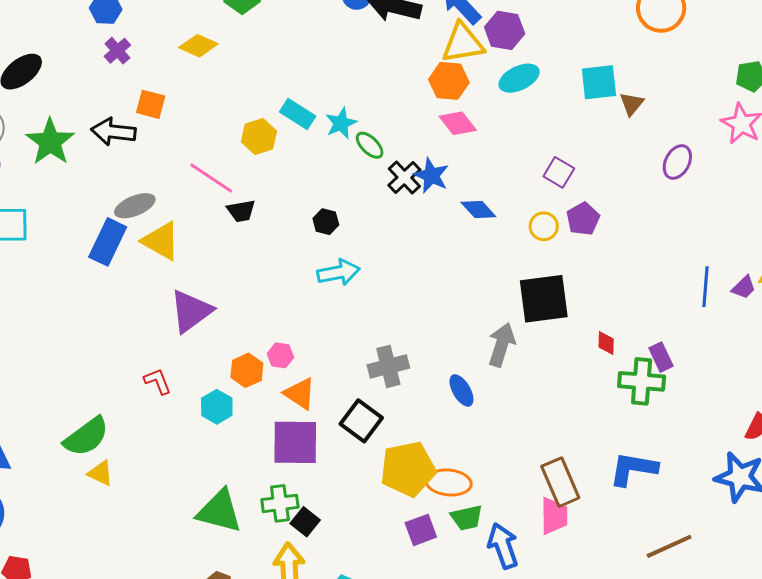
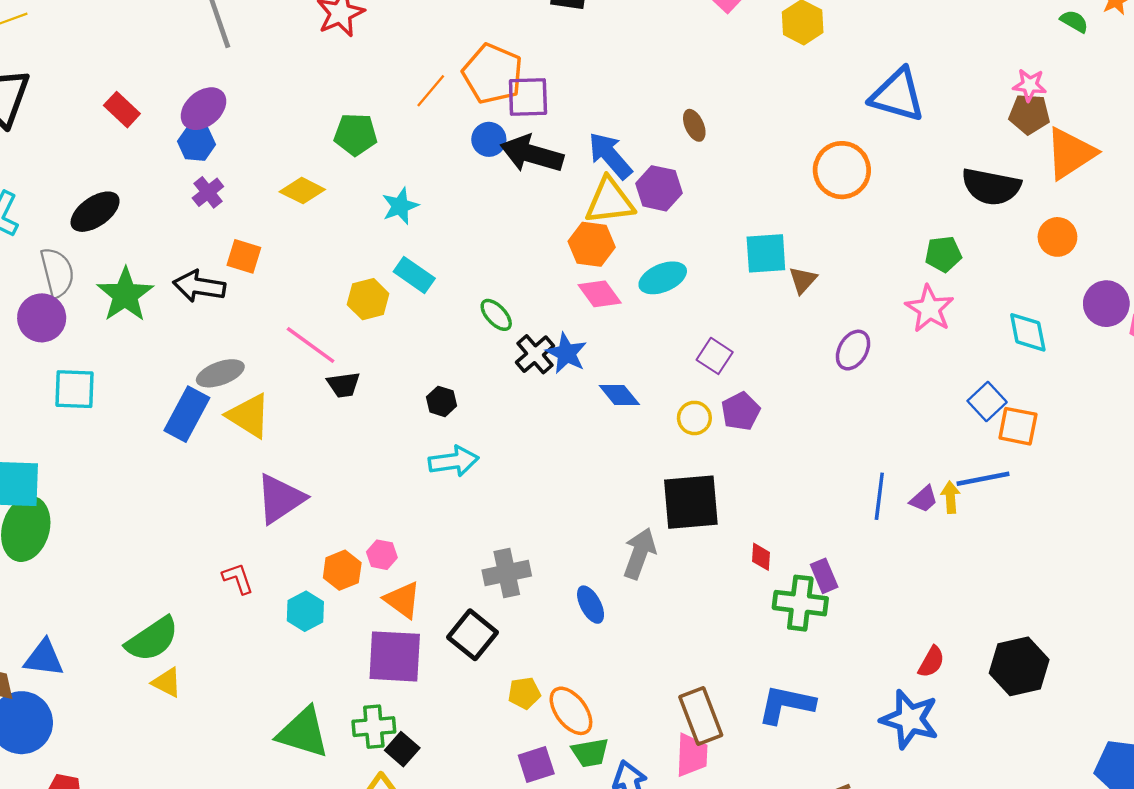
cyan ellipse: (519, 78) -> (663, 278), moved
cyan star: (341, 123) -> (400, 206), moved
yellow pentagon: (408, 469) -> (524, 693), size x0.5
orange ellipse: (449, 482) -> (571, 711), turned 45

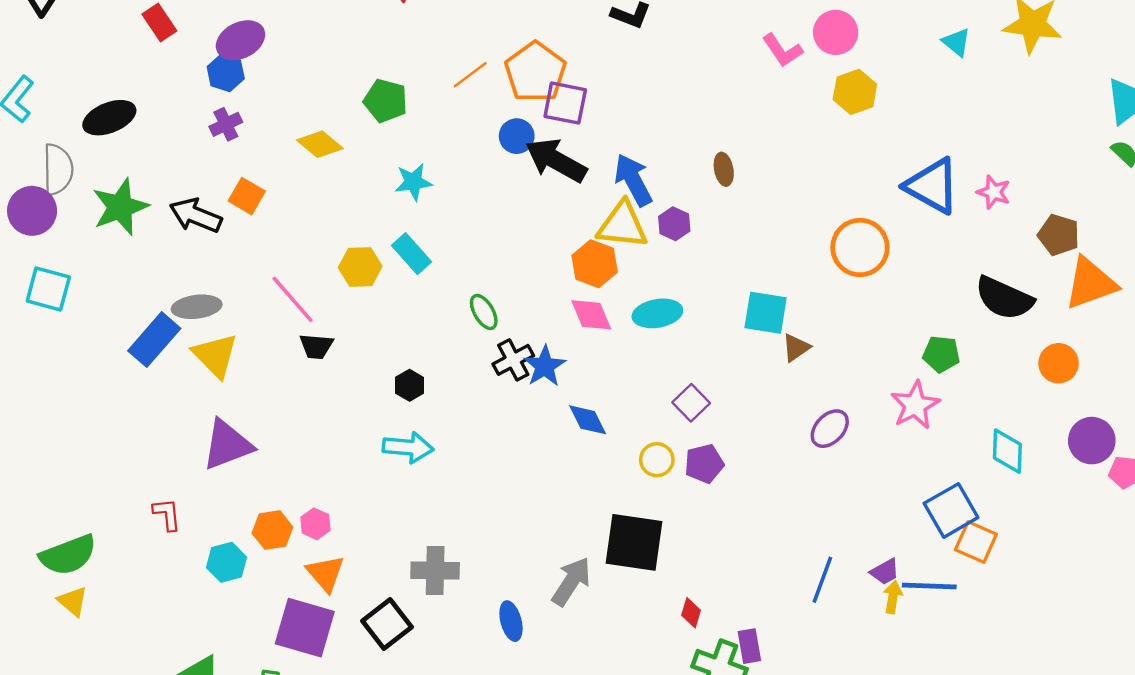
pink star: (1030, 85) -> (994, 192), moved
purple hexagon: (659, 188) -> (674, 224), size x0.7
blue square: (987, 402) -> (951, 510), size x1.4
purple trapezoid: (924, 499) -> (885, 572), moved

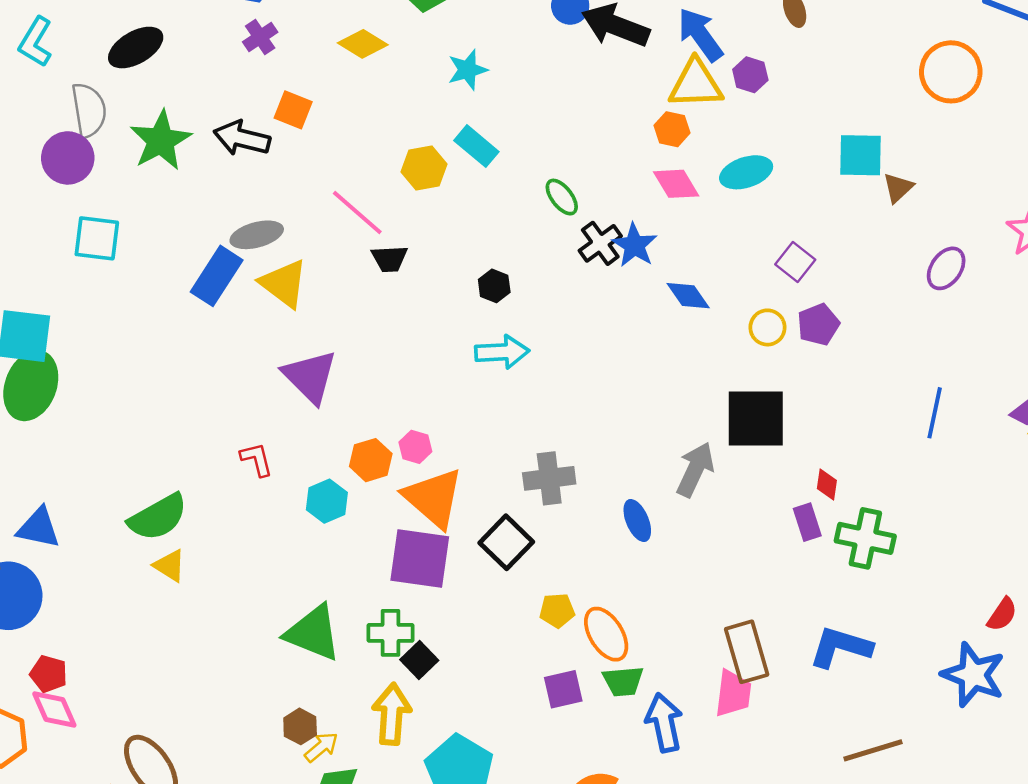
orange hexagon: (595, 264) -> (672, 129), size x0.7
purple triangle: (227, 445) -> (310, 377), turned -46
orange triangle: (325, 573) -> (433, 498), size x1.5
blue line: (822, 580) -> (935, 413), moved
purple rectangle: (749, 646) -> (807, 522), moved

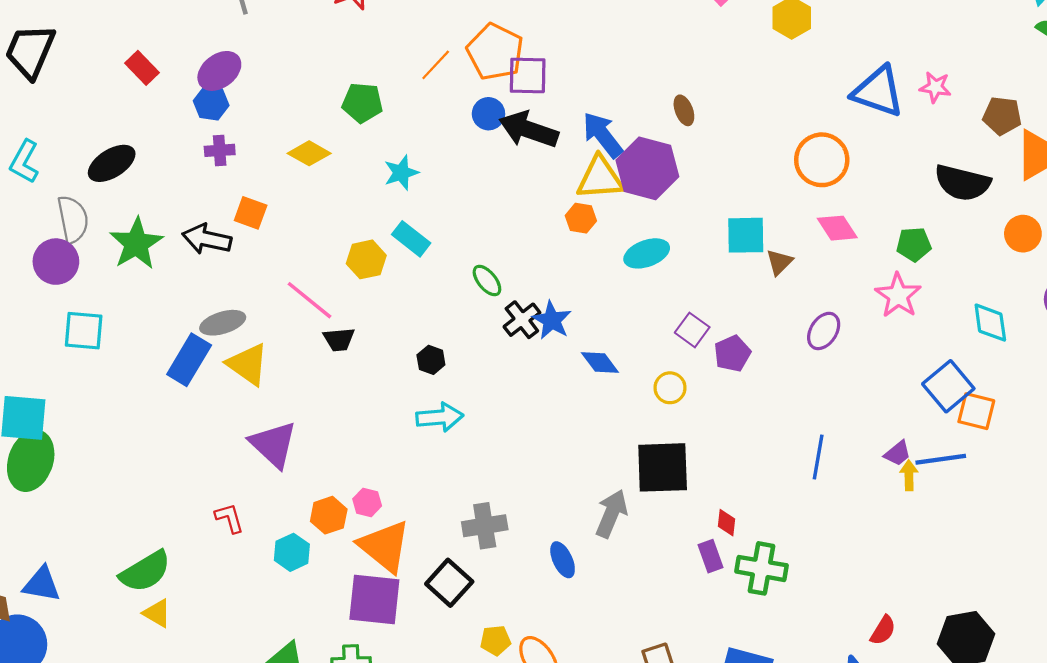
purple cross: (260, 37) -> (220, 150), turned 32
purple hexagon: (750, 75) -> (647, 168), size x2.0
pink diamond: (676, 184) -> (837, 228), moved
purple pentagon: (818, 325) -> (732, 354), moved

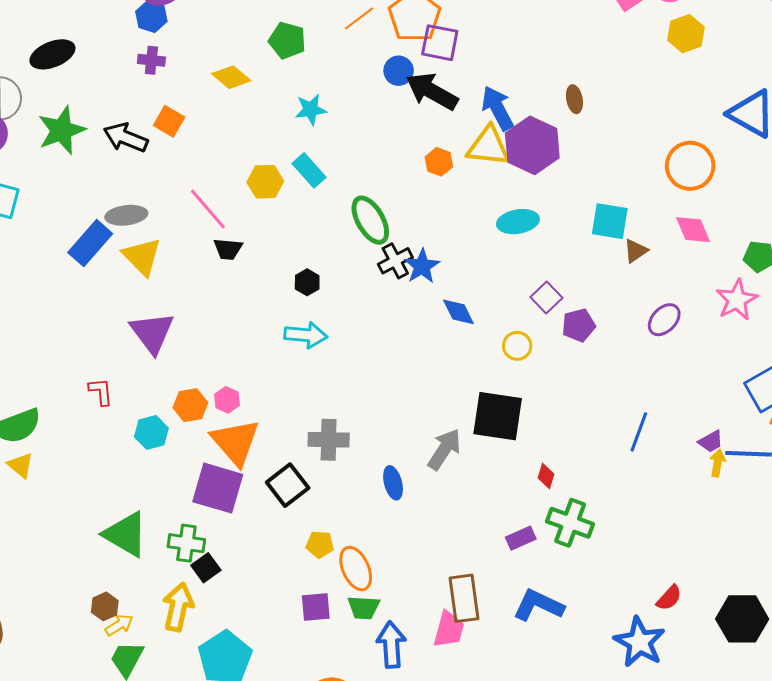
orange hexagon: (581, 218) -> (439, 162), moved
green ellipse: (487, 281) -> (370, 220), size x1.6
purple rectangle: (710, 556) -> (521, 538), moved, turned 76

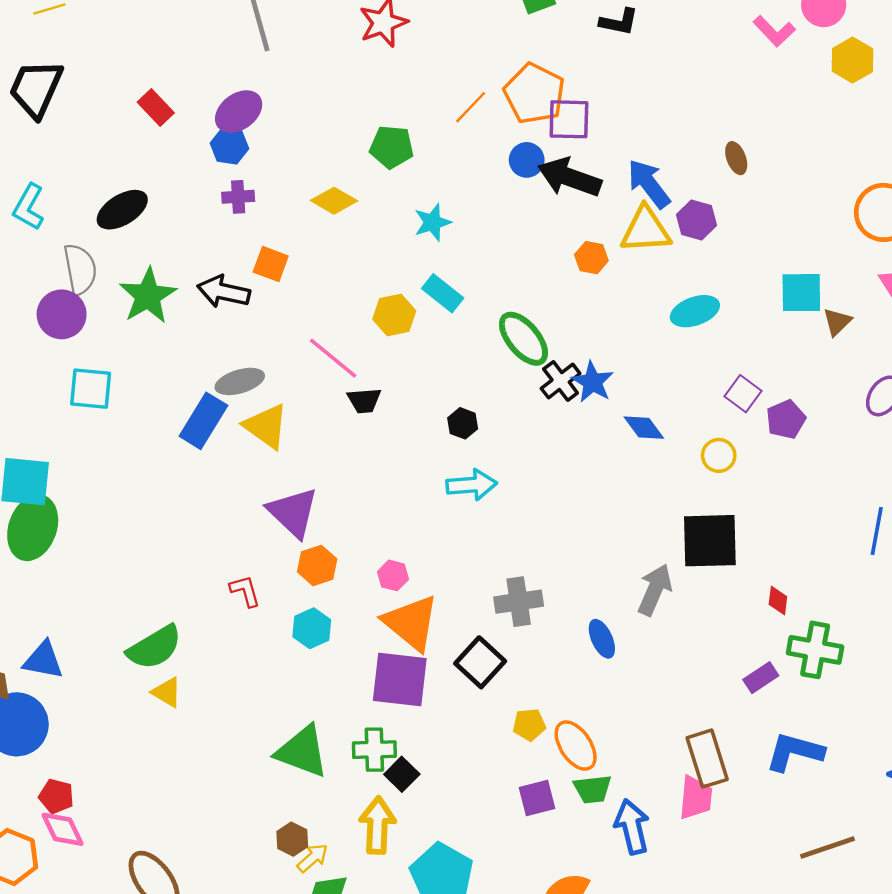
purple hexagon: (532, 145) -> (696, 220), size x0.6
orange hexagon: (190, 405) -> (317, 565), moved

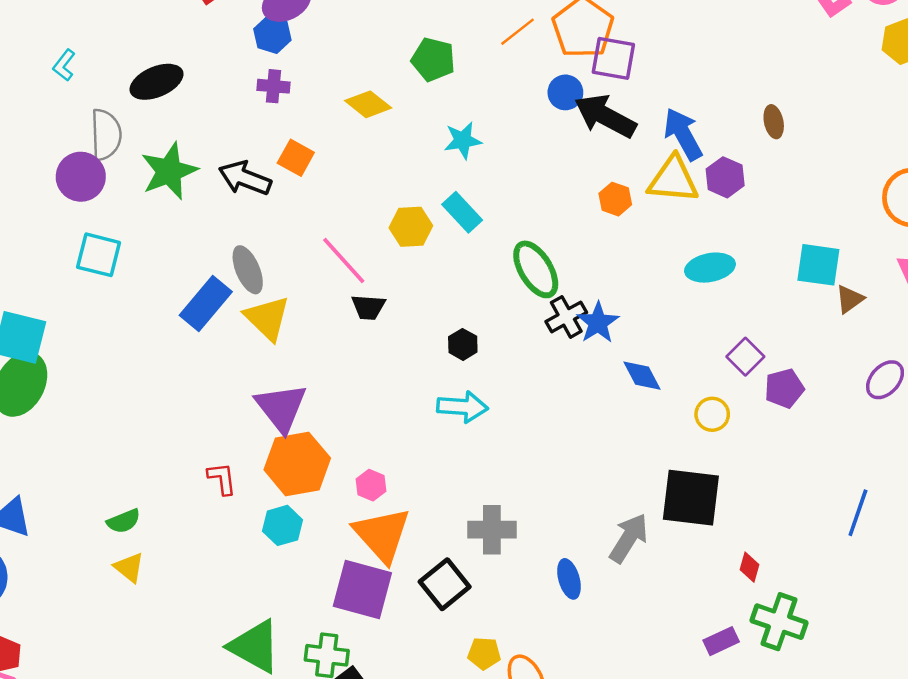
cyan L-shape: (29, 207) -> (64, 65), size x0.7
gray ellipse: (240, 381) -> (248, 270), turned 75
orange hexagon: (317, 565) -> (297, 464), size x1.6
green semicircle: (154, 647) -> (124, 521), size x0.6

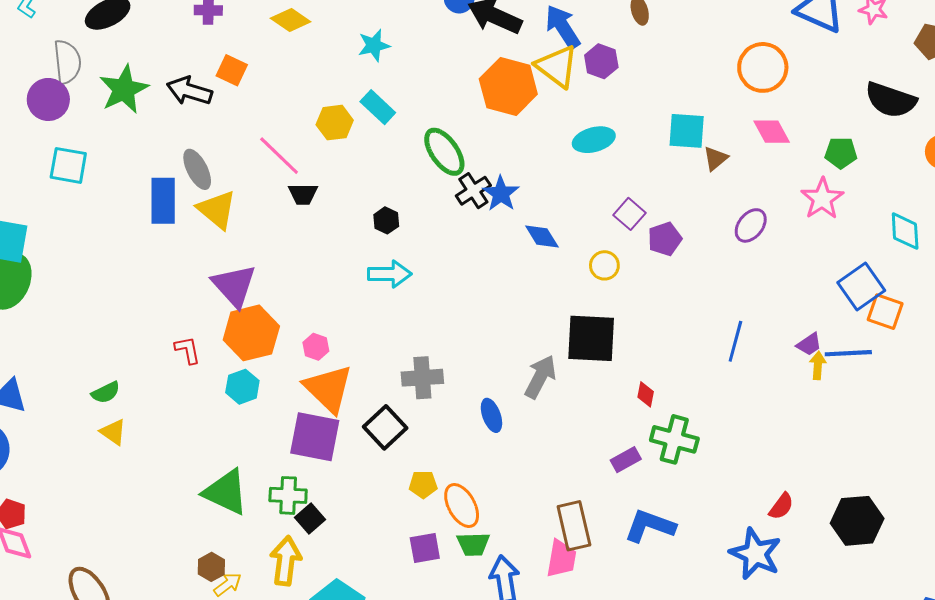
yellow triangle: (673, 180) -> (557, 66), turned 36
orange hexagon: (615, 199) -> (508, 87), size x2.0
blue rectangle: (206, 303) -> (163, 201), turned -36

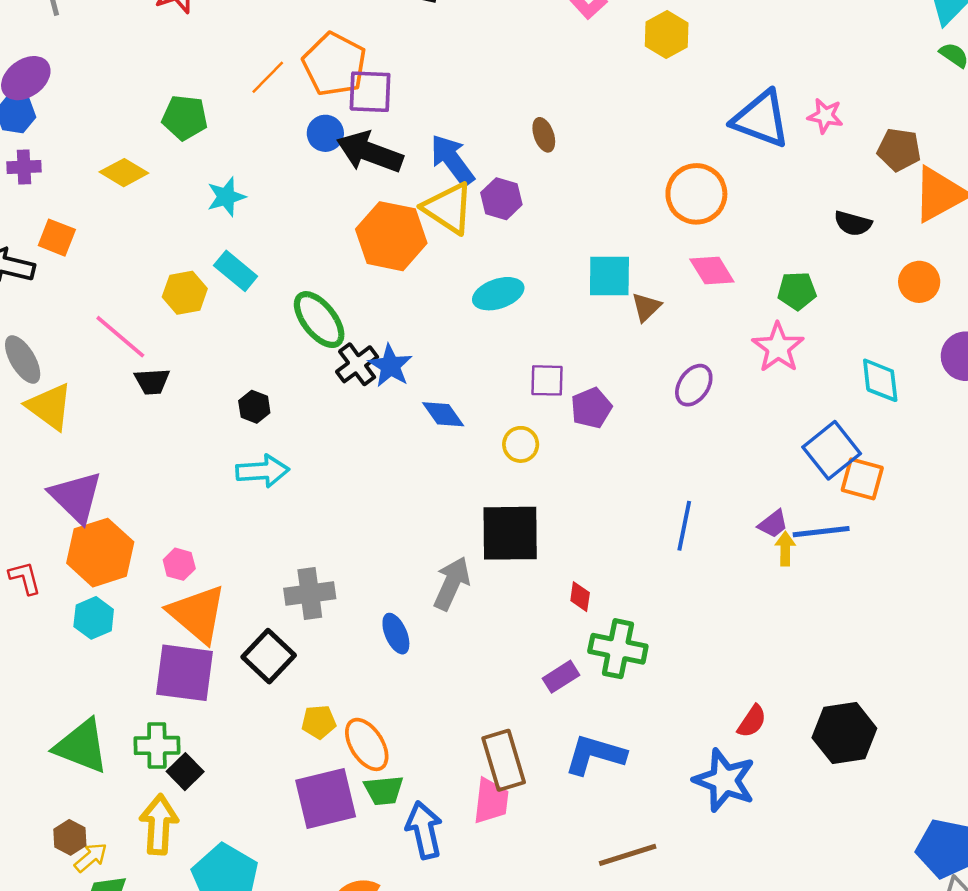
black semicircle: (891, 100) -> (853, 223), size x0.6
purple square: (630, 214) -> (547, 380), turned -36
purple square: (425, 548) -> (326, 798), size x1.6

